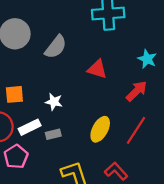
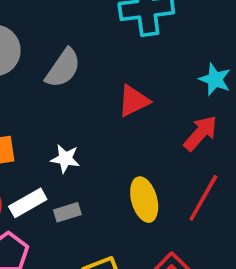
red triangle: (97, 69) -> (134, 101), turned -40
yellow ellipse: (100, 129) -> (144, 200), turned -40

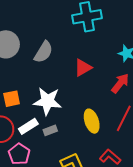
white star: (65, 159) -> (47, 101), size x1.8

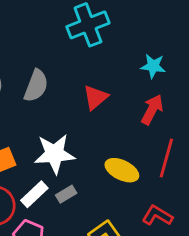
yellow ellipse: (92, 121) -> (122, 170), turned -35

